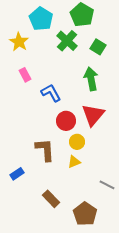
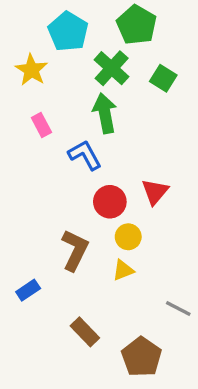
green arrow: (91, 79) -> (105, 113), moved
red triangle: (93, 115) -> (155, 192), size x0.7
brown L-shape: (45, 150) -> (75, 250), turned 30

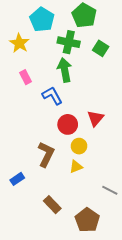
green cross: (112, 68) -> (69, 42), turned -30

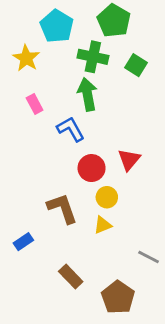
brown L-shape: (46, 154) -> (62, 208), turned -45

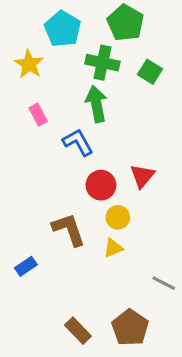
brown rectangle: (71, 276) -> (78, 331), moved

